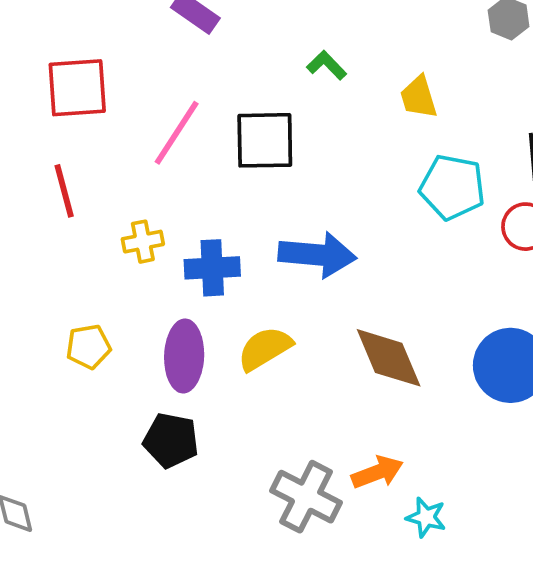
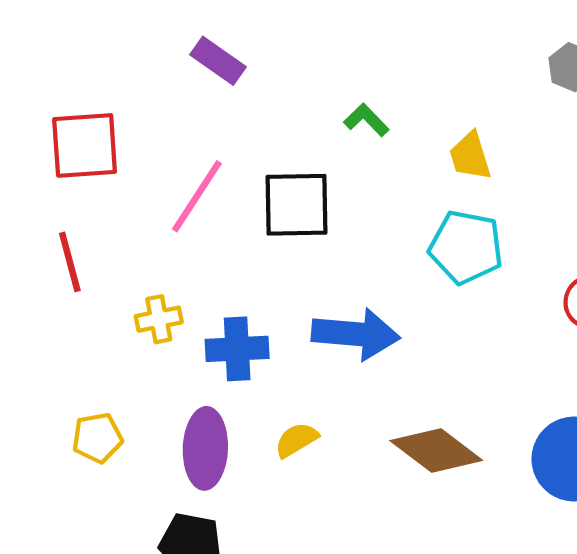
cyan pentagon: (452, 187) -> (466, 247), moved
yellow semicircle: (265, 348) -> (296, 440), size x0.7
brown diamond: (389, 358) -> (436, 451), turned -30

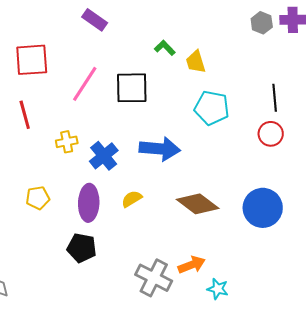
yellow trapezoid: (470, 156) -> (196, 62), moved
blue cross: (237, 349) -> (104, 156), turned -36

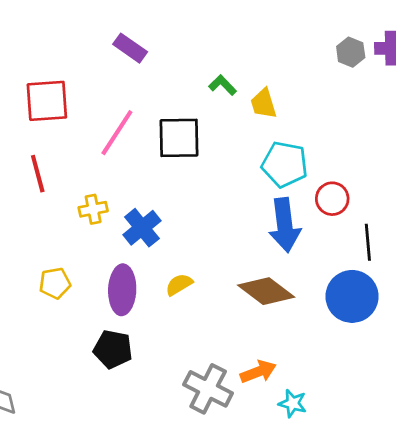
black line: (275, 98) -> (368, 242), moved
red circle: (271, 134) -> (332, 199), moved
blue arrow: (160, 149) -> (285, 225), moved, turned 78

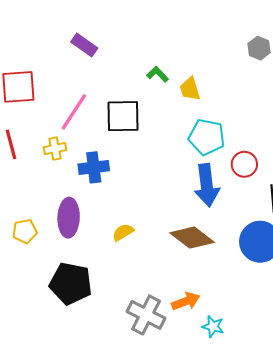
yellow cross: (93, 209) -> (55, 149), moved
blue cross: (142, 228) -> (94, 167), moved, turned 32
purple ellipse: (122, 290) -> (69, 218), moved
black pentagon: (113, 349) -> (71, 284), size x1.4

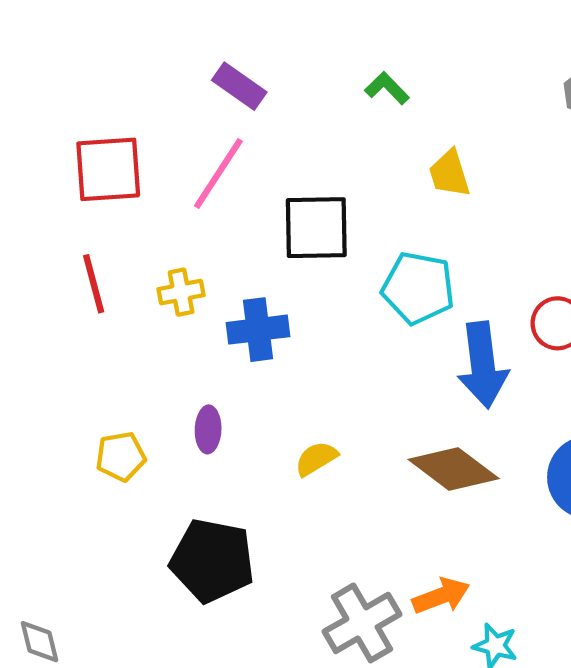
green L-shape: (158, 74) -> (387, 88), moved
pink line: (74, 112) -> (218, 174), moved
cyan pentagon: (207, 137) -> (418, 288), moved
purple ellipse: (69, 218) -> (208, 429), size x0.6
gray cross: (146, 315) -> (362, 623), turned 33

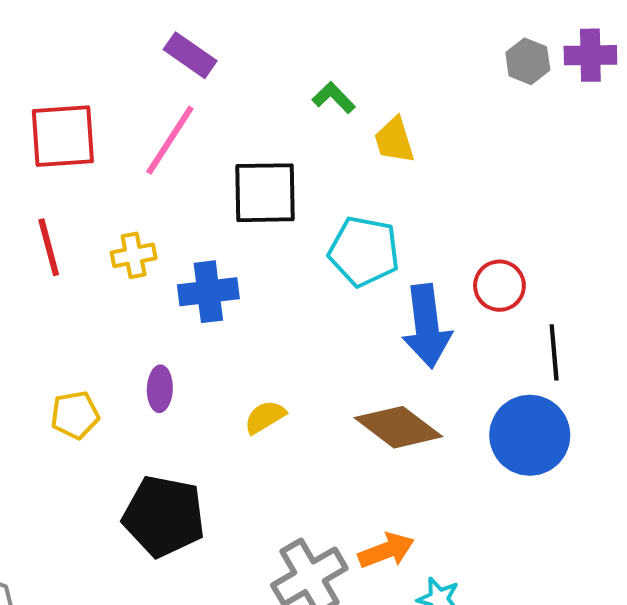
green L-shape: (387, 88) -> (334, 98), moved

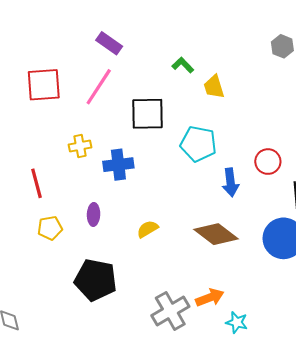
red line: (49, 247) -> (36, 183), moved
blue arrow: (427, 326) -> (231, 182), size x0.7

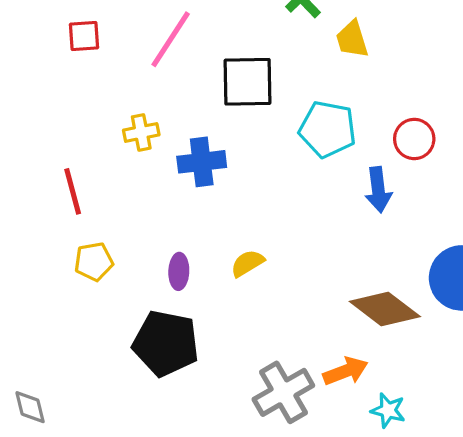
red square: (44, 85) -> (84, 36), size x0.6
red circle: (268, 162) -> (414, 139), moved
purple ellipse: (94, 214) -> (179, 271), moved
brown diamond: (216, 234) -> (385, 309), moved

